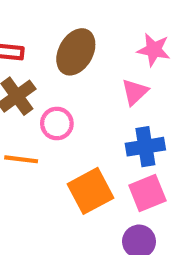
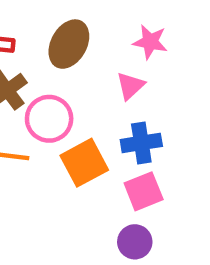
pink circle: (57, 123) -> (49, 119), size x1.4
orange square: (91, 191) -> (84, 163), moved

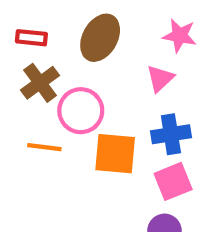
orange square: (84, 163) -> (115, 154), turned 33

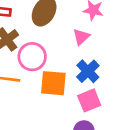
blue cross: (171, 134) -> (88, 71), turned -35

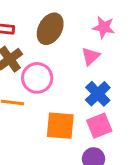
orange square: (53, 83) -> (60, 126), moved

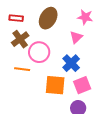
blue cross: (98, 94) -> (71, 63), moved

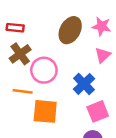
brown ellipse: (48, 18) -> (70, 30), moved
pink triangle: (76, 37) -> (103, 55), moved
orange square: (55, 85) -> (45, 111), moved

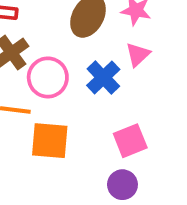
blue cross: (84, 84) -> (103, 77), moved

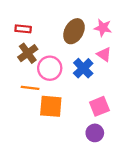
pink triangle: (138, 54) -> (104, 54), turned -42

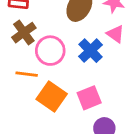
orange square: (51, 106) -> (52, 96), turned 30
pink square: (99, 106) -> (89, 98), moved

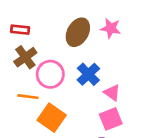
pink triangle: (115, 34) -> (112, 93), moved
pink square: (89, 98) -> (111, 119), moved

